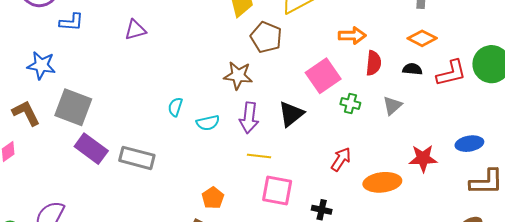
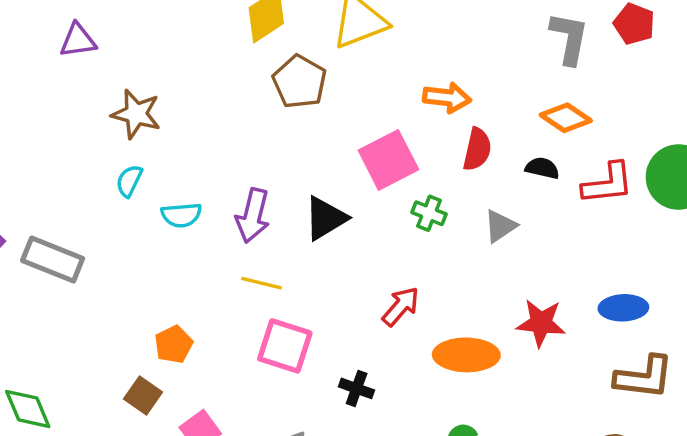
brown star: (238, 76) -> (136, 114), moved

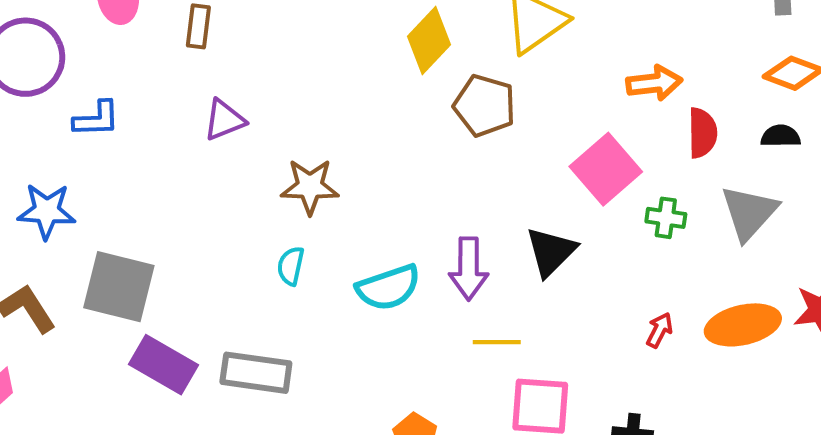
cyan semicircle: (129, 181) -> (291, 266), moved
cyan semicircle: (181, 215) -> (388, 287), size x1.4
gray triangle: (500, 226) -> (749, 213), size x1.5
red arrow: (401, 306) -> (659, 330), size x0.7
orange ellipse: (466, 355) -> (743, 325), moved

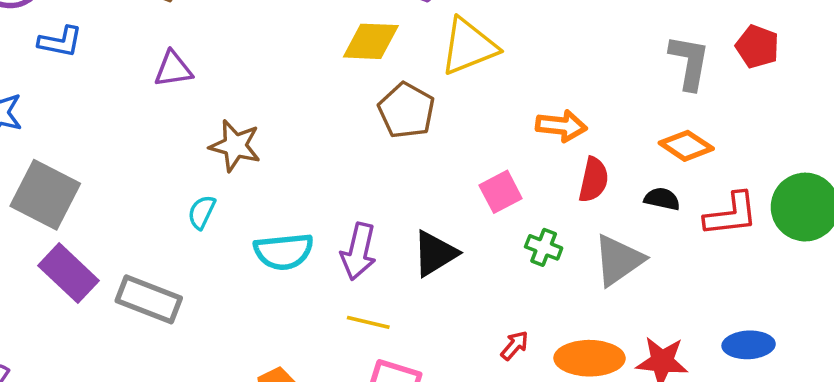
yellow diamond: (429, 41) -> (371, 41), turned 36
pink square: (606, 169) -> (501, 192), size x0.7

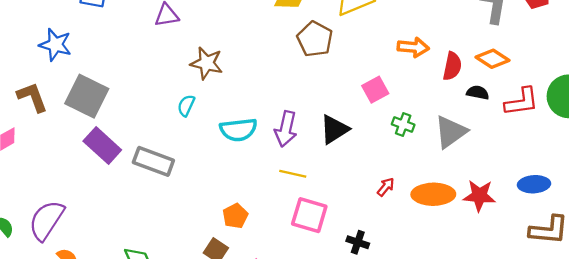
red semicircle: (594, 180) -> (452, 66), moved

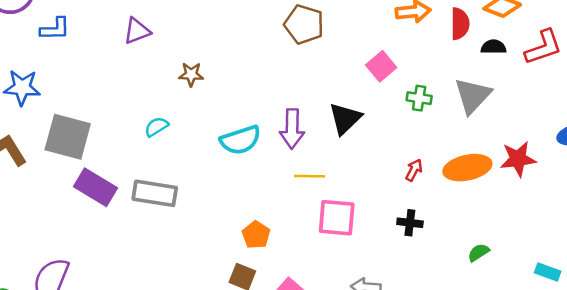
brown star: (207, 63) -> (191, 74), size x0.7
cyan semicircle: (186, 106) -> (156, 127), moved, turned 45
black cross: (358, 242) -> (410, 223), moved

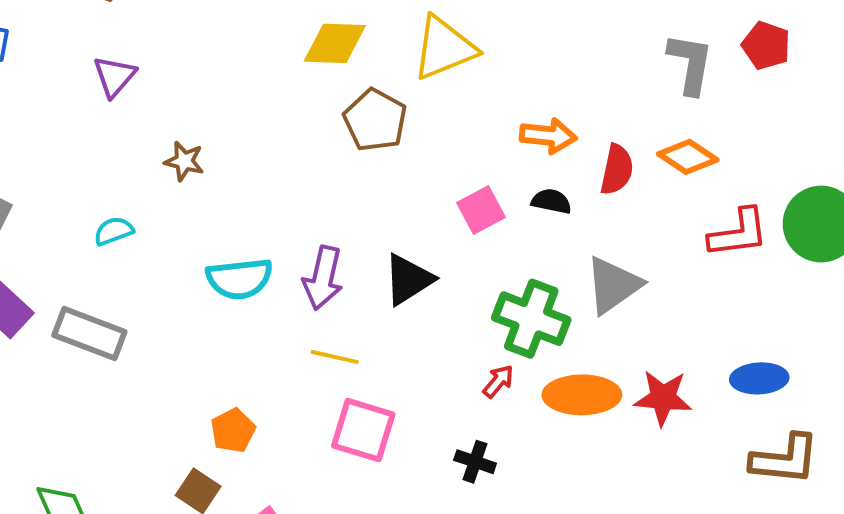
purple triangle: (137, 31) -> (114, 76), turned -40
black semicircle: (493, 47) -> (551, 201), moved
green cross: (419, 98) -> (531, 319), moved, size x1.8

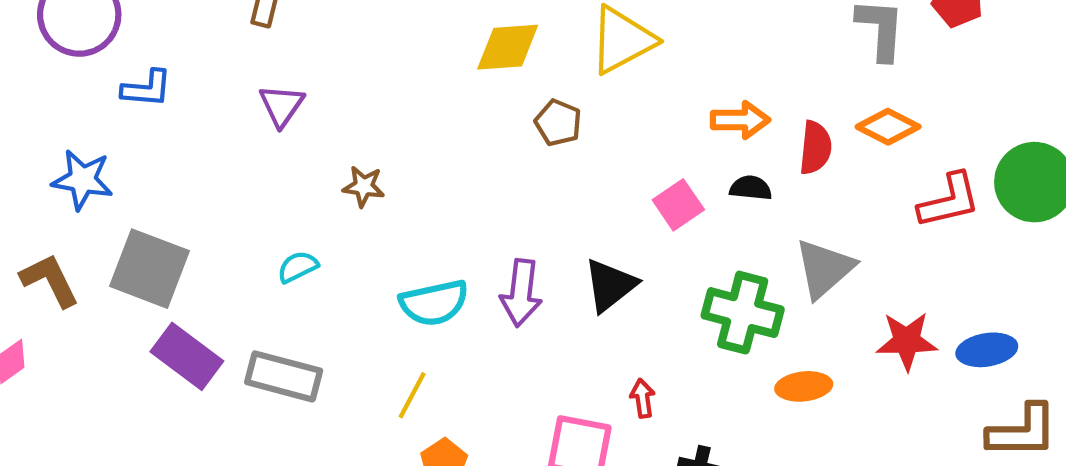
brown pentagon: (375, 120) -> (558, 123), size x0.7
yellow line: (335, 357) -> (412, 395), moved, turned -69
red arrow: (498, 381) -> (643, 398), moved, turned -42
orange ellipse: (582, 395) -> (804, 386), size x0.7
red star: (663, 398) -> (907, 341), moved

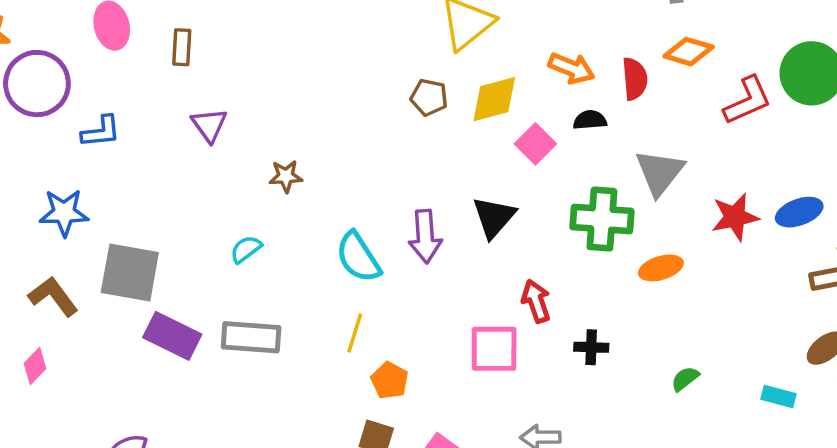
yellow diamond: (508, 47) -> (494, 99), moved
orange arrow: (740, 120) -> (571, 68), turned 33
cyan semicircle: (434, 303) -> (358, 257), turned 80
red arrow: (643, 398) -> (536, 301), size x1.4

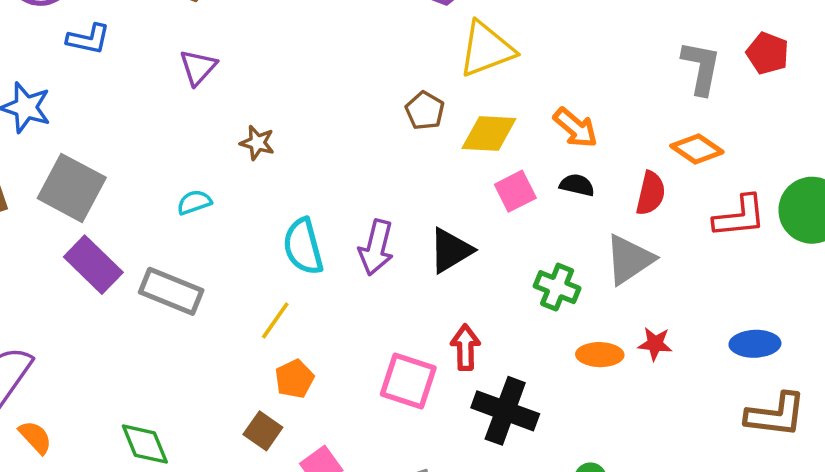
red semicircle: (635, 79) -> (651, 193), moved
red star: (735, 217) -> (655, 344), moved, size x0.7
green cross: (602, 219) -> (557, 287), size x0.7
black cross: (591, 347) -> (505, 411), size x1.8

